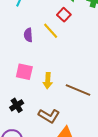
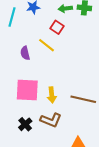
pink square: (24, 72) -> (27, 90), size x1.4
brown L-shape: (49, 116) -> (51, 120), moved

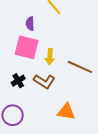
purple semicircle: (25, 53) -> (30, 24), moved

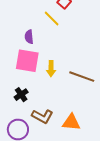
brown L-shape: (44, 81) -> (42, 116), moved

